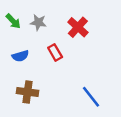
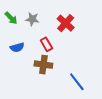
brown cross: (28, 92) -> (43, 65), moved

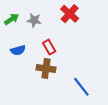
green arrow: (11, 18) -> (12, 19), turned -80
red cross: (66, 23) -> (70, 14), moved

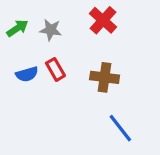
red rectangle: (49, 47) -> (55, 69), moved
brown cross: (46, 69) -> (105, 77), moved

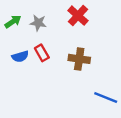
blue line: (120, 128) -> (106, 97), moved, turned -30

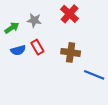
green arrow: (13, 22) -> (12, 28), moved
blue line: (106, 97) -> (94, 75), moved

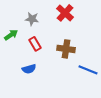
green arrow: (12, 28) -> (11, 35), moved
blue semicircle: (18, 50) -> (29, 69), moved

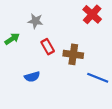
red cross: (65, 13) -> (92, 14), moved
red rectangle: (35, 44) -> (48, 47), moved

